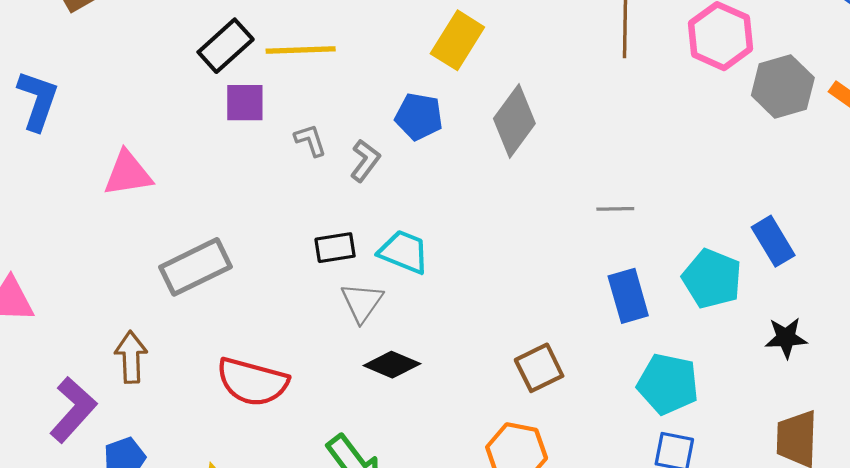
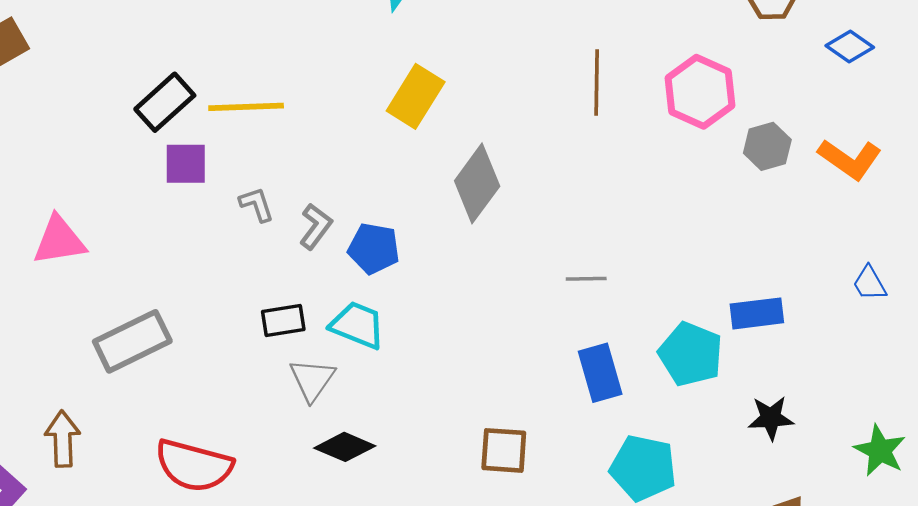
gray hexagon: (783, 87) -> (767, 146), size x0.7
blue pentagon: (419, 117) -> (374, 248), moved
blue rectangle: (773, 241) -> (757, 313), turned -66
brown square: (539, 368) -> (504, 450), turned 30

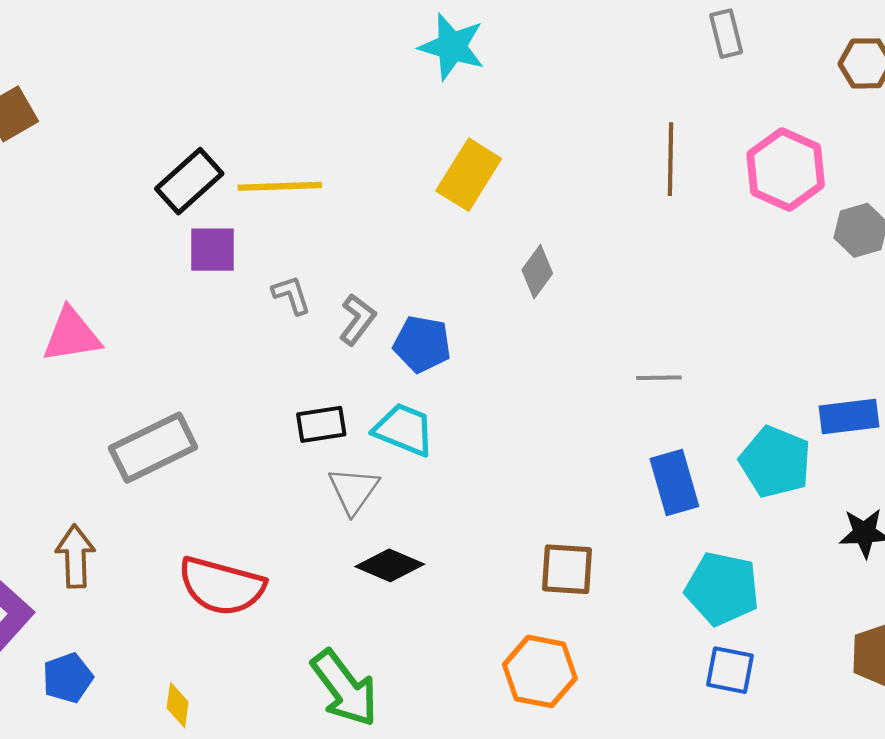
gray diamond: (477, 183) -> (537, 272), size x0.6

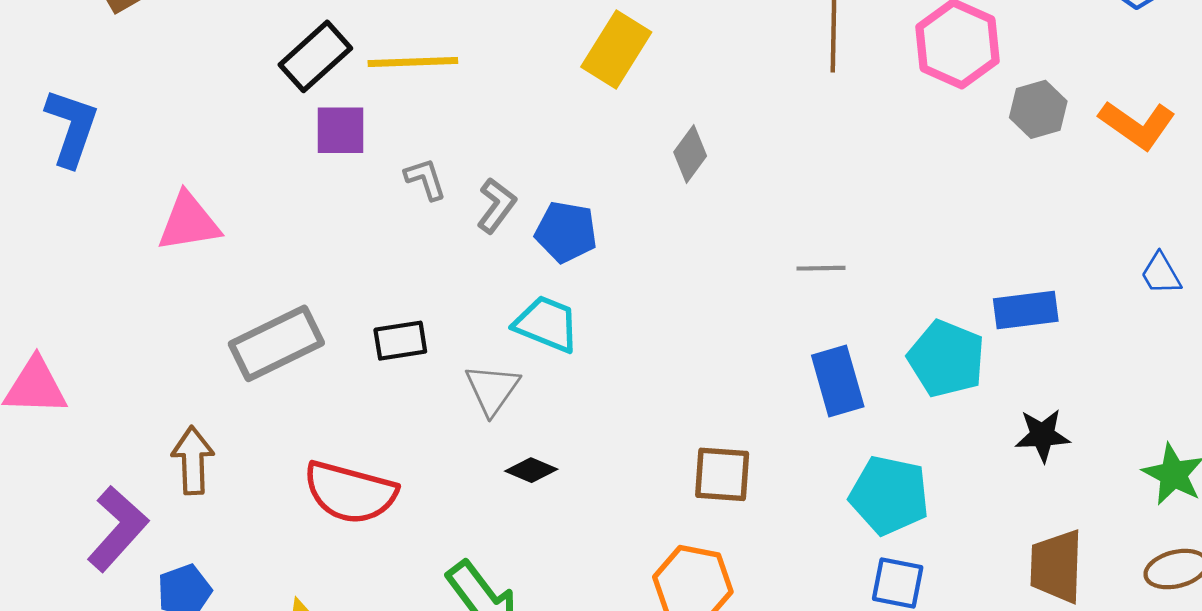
black rectangle: (321, 424) -> (400, 341), moved
black diamond: (390, 565) -> (531, 470), size x0.7

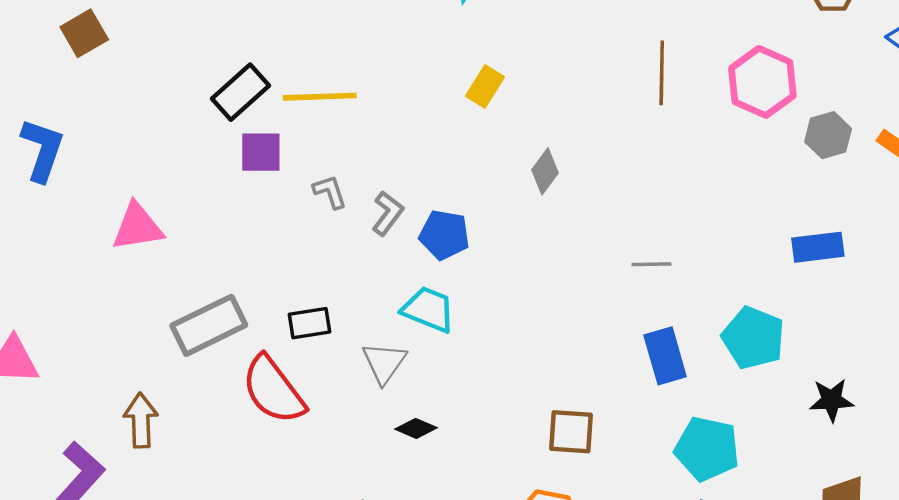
yellow rectangle: (616, 49) -> (485, 86), size x0.7
blue rectangle: (1026, 310) -> (818, 247), moved
red semicircle: (350, 492) -> (273, 390), moved, turned 38

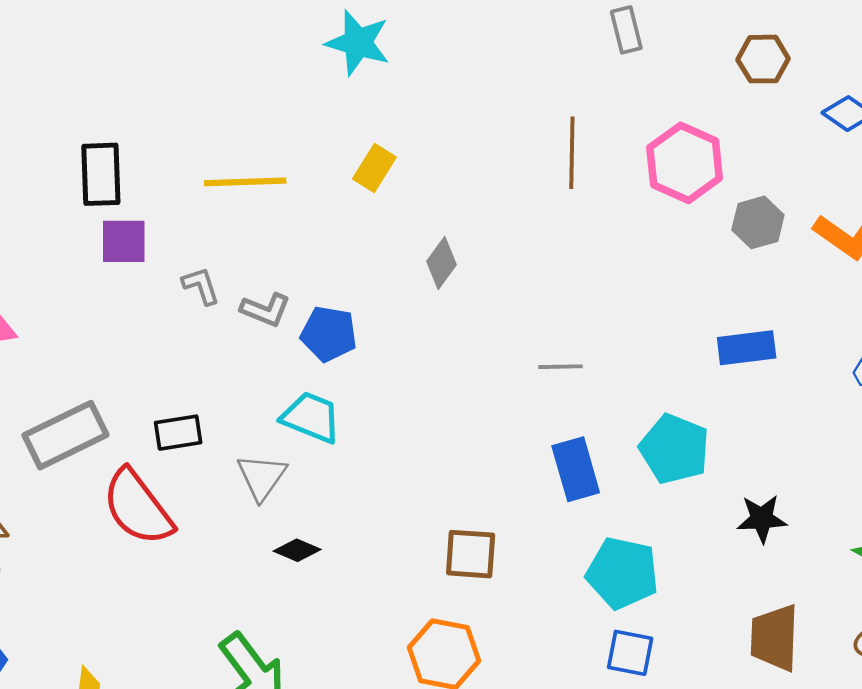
black rectangle: (240, 92) -> (101, 174), turned -50
yellow line: (320, 97) -> (245, 182), moved
gray L-shape: (388, 213) -> (265, 310), turned 75

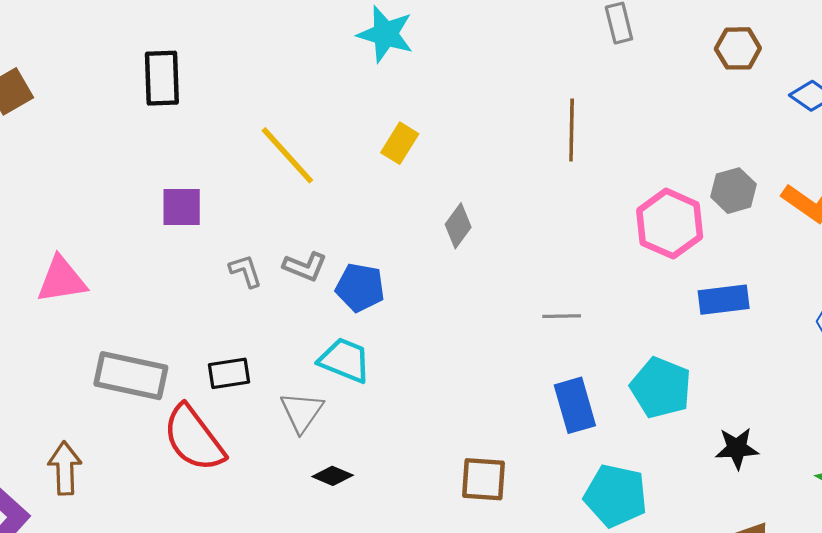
pink hexagon: (685, 163) -> (670, 224), moved
black rectangle: (101, 174) -> (162, 78), moved
yellow line: (245, 182) -> (287, 155), turned 50
gray L-shape: (201, 286) -> (246, 271), moved
gray rectangle: (65, 435) -> (131, 376), turned 38

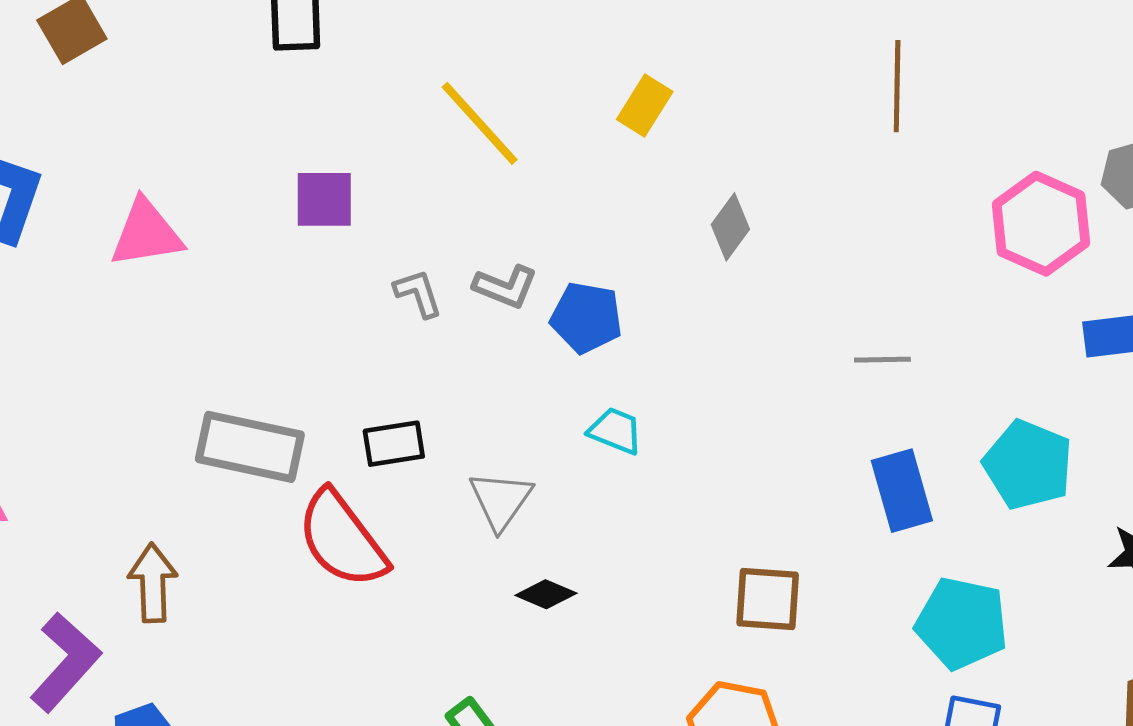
pink triangle: (62, 280) -> (146, 233), moved
cyan trapezoid: (345, 360) -> (616, 431), moved, size x0.7

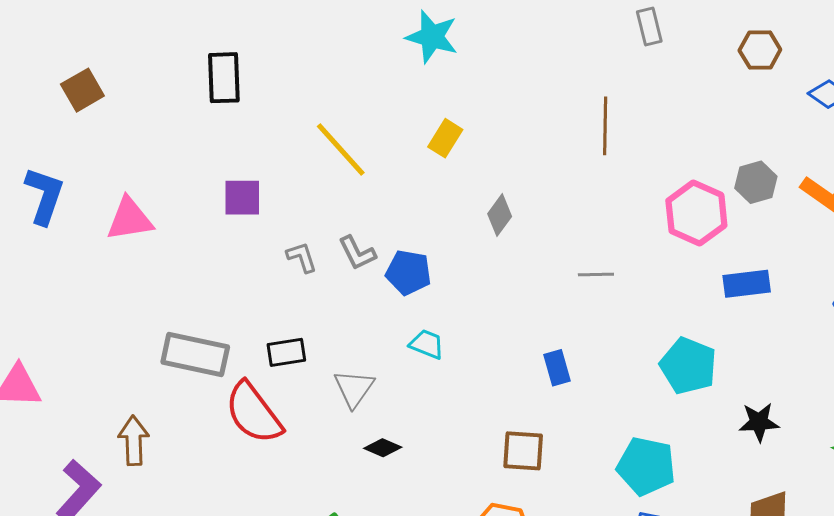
gray L-shape: (505, 287) -> (357, 253), turned 42
gray line: (882, 360) -> (596, 275), moved
blue rectangle: (902, 491) -> (557, 368), moved, size x0.7

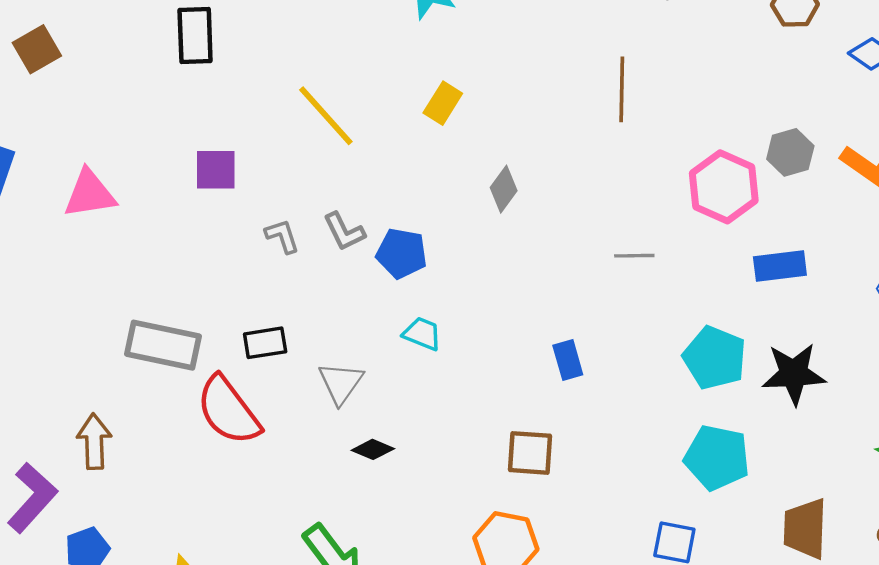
gray line: (596, 275) -> (634, 256), moved
black star: (759, 422) -> (794, 374), moved, size x1.4
cyan pentagon: (646, 466) -> (717, 458), moved

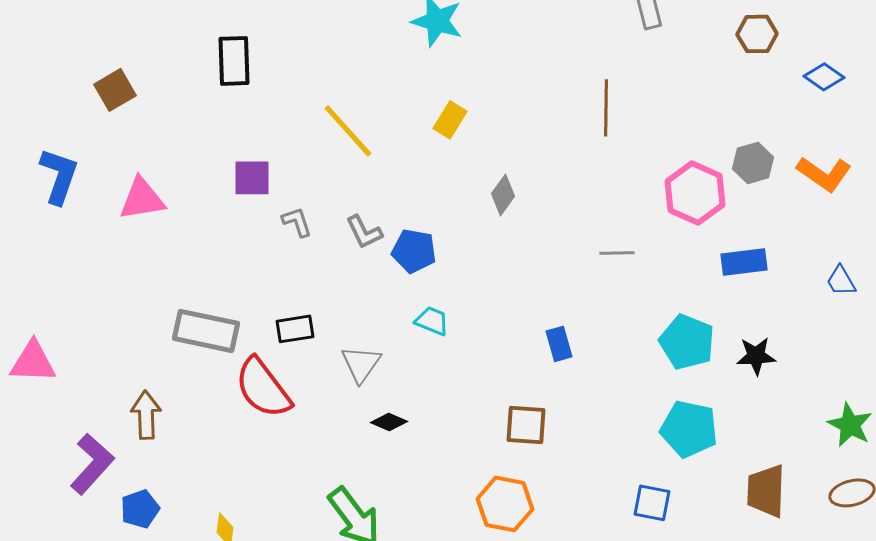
brown square: (37, 49) -> (115, 90), moved
gray L-shape: (282, 236) -> (297, 222), moved
black star: (794, 374) -> (756, 356), size x0.7

